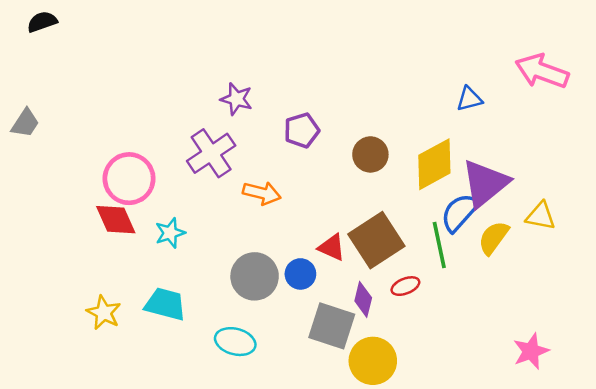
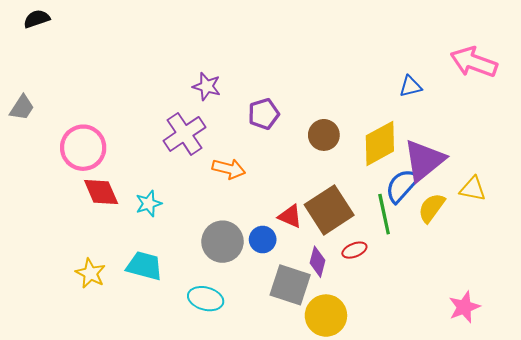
pink circle: (129, 179) -> (83, 148), moved

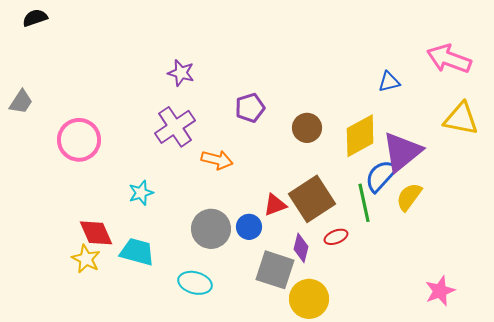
purple star: (207, 86) -> (181, 73), moved
yellow triangle: (473, 189) -> (461, 119), moved, size x1.4
red diamond: (101, 192) -> (96, 233), moved
red triangle: (290, 216) -> (275, 205), turned -45

